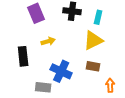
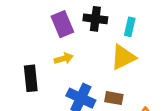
purple rectangle: (36, 13) -> (62, 24), moved
brown rectangle: (93, 66) -> (114, 98), moved

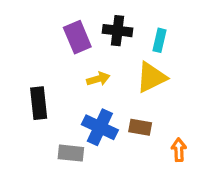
yellow arrow: (64, 58) -> (98, 79), moved

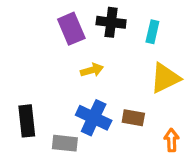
yellow triangle: (151, 77) -> (165, 78), moved
black rectangle: (39, 103) -> (27, 121), moved

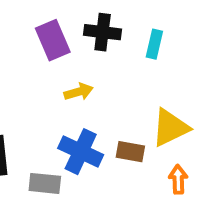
yellow triangle: (165, 78) -> (170, 128), moved

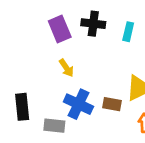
yellow arrow: (79, 92) -> (66, 68), moved, turned 72

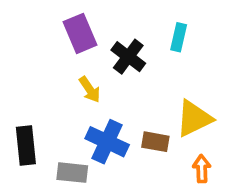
black cross: (93, 24) -> (128, 57), moved, turned 30

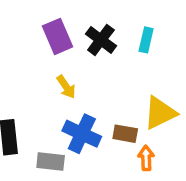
black cross: (128, 57) -> (101, 40), moved
orange arrow: (202, 169) -> (146, 158), moved

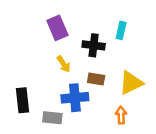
black cross: (101, 40) -> (94, 45), moved, turned -30
blue cross: (82, 134) -> (75, 98), turned -30
brown rectangle: (125, 134) -> (96, 79), moved

